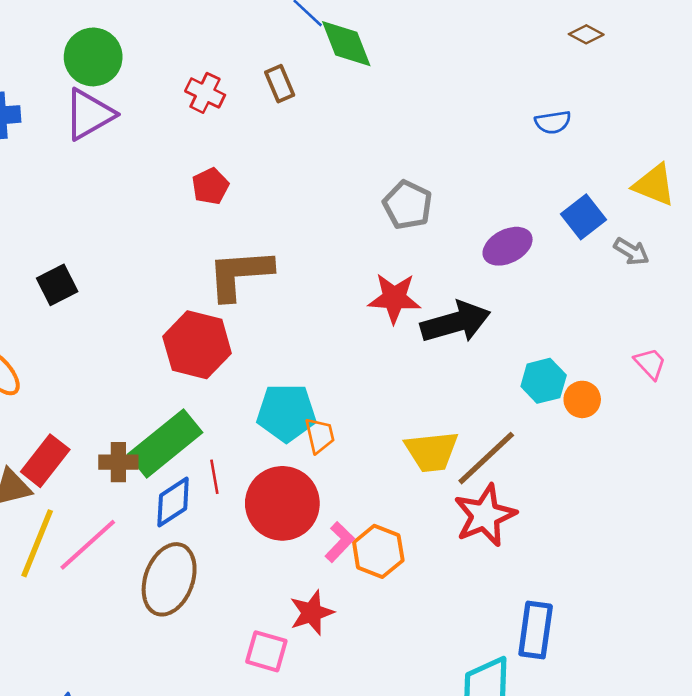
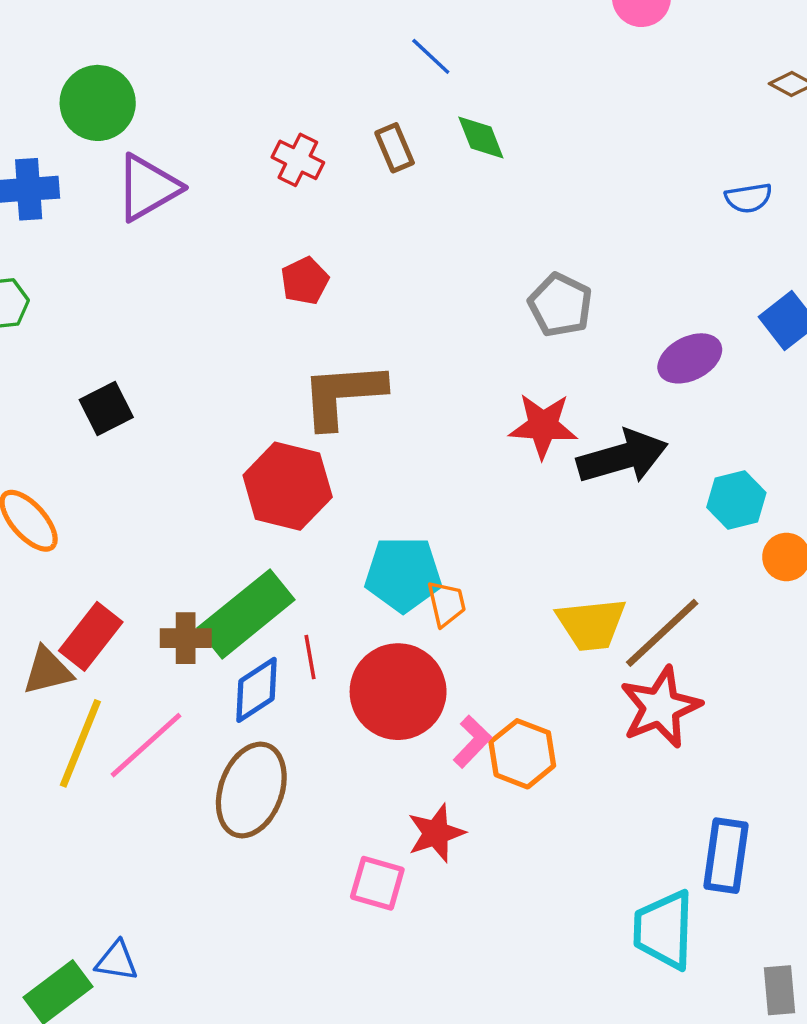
green diamond: (346, 44) -> (481, 137), moved, size x0.7
green circle: (93, 57) -> (98, 103), moved
cyan hexagon: (544, 381) -> (736, 500), moved

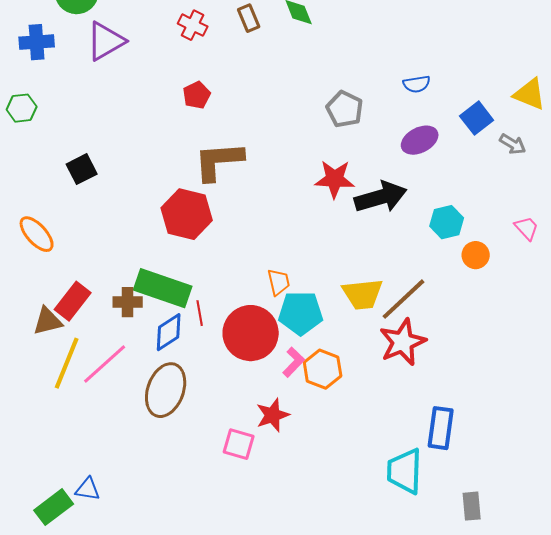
blue semicircle: (748, 198) -> (417, 84), moved
cyan pentagon: (403, 574) -> (301, 313), moved
green rectangle: (246, 614) -> (163, 288), turned 58

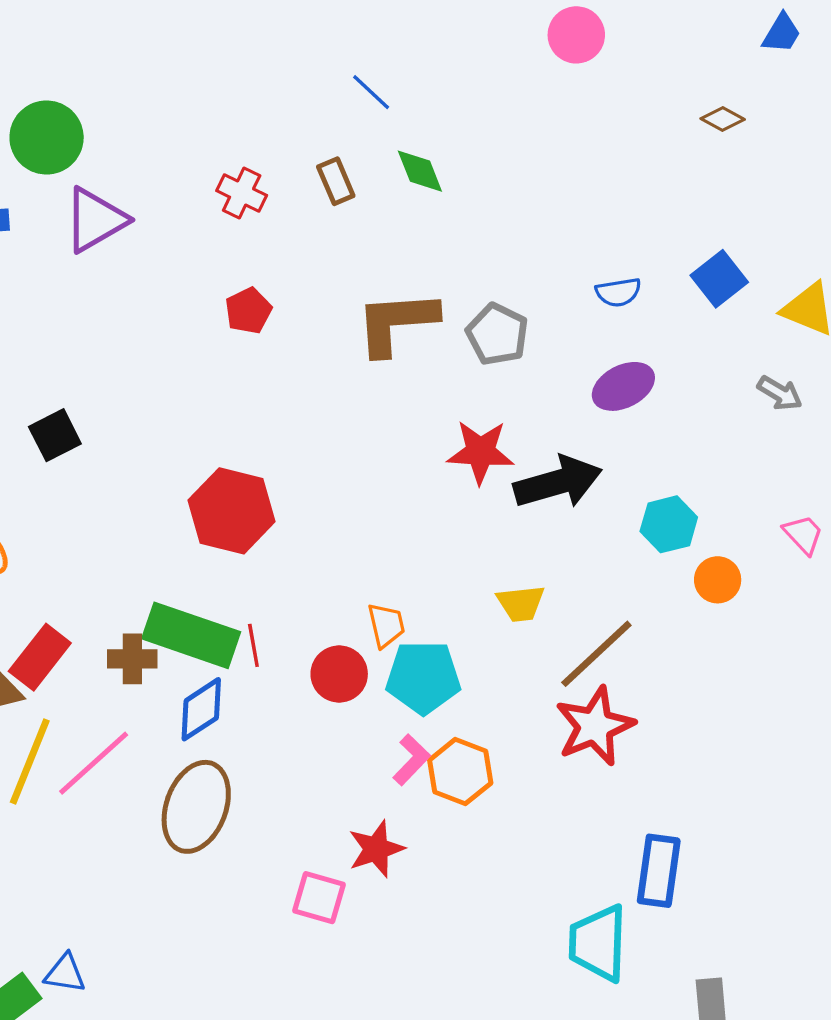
blue square: (477, 118) -> (719, 279), moved
brown L-shape: (219, 161) -> (396, 322), moved
yellow trapezoid: (363, 294) -> (521, 603), moved, size x0.7
red line: (200, 313) -> (253, 645), moved
red circle: (251, 333) -> (339, 674), moved, size x0.6

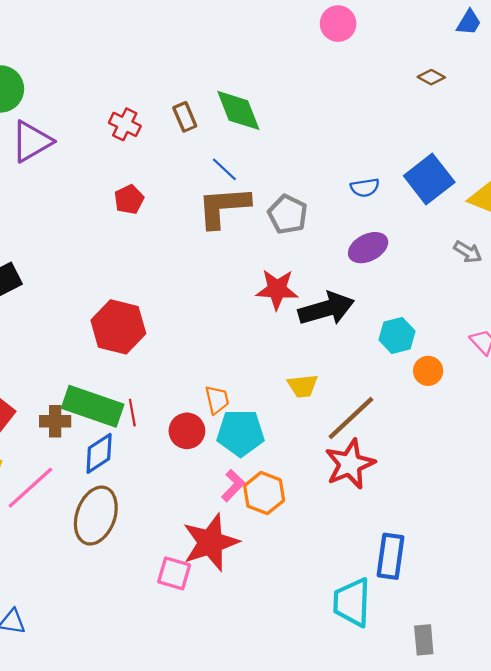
blue line: (371, 92) -> (224, 169), moved
green diamond: (420, 171) -> (238, 110), size x1.5
blue square: (719, 279) -> (429, 179), size x1.4
red star: (376, 849) -> (211, 542), size x1.6

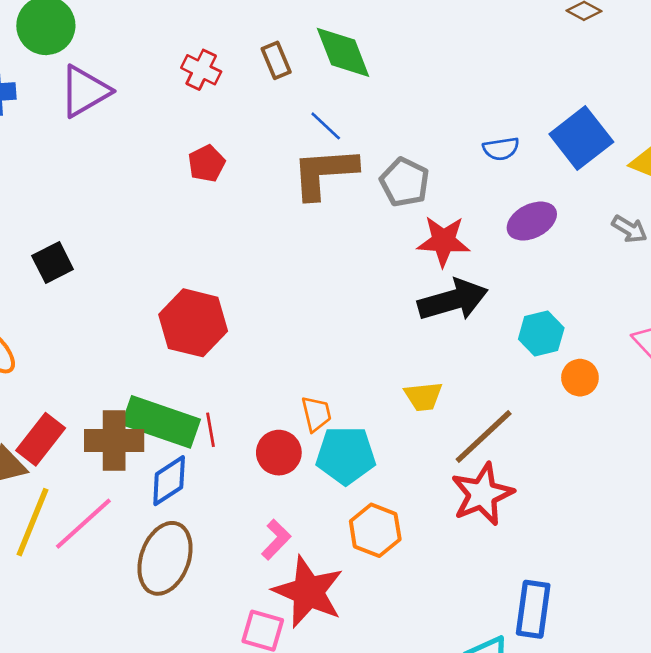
purple ellipse: (368, 248) -> (532, 221), moved
red star: (277, 289) -> (443, 241), moved
brown cross: (55, 421) -> (114, 441), size x1.5
pink L-shape: (233, 486) -> (276, 540), moved
red star: (211, 542) -> (308, 592), turned -30

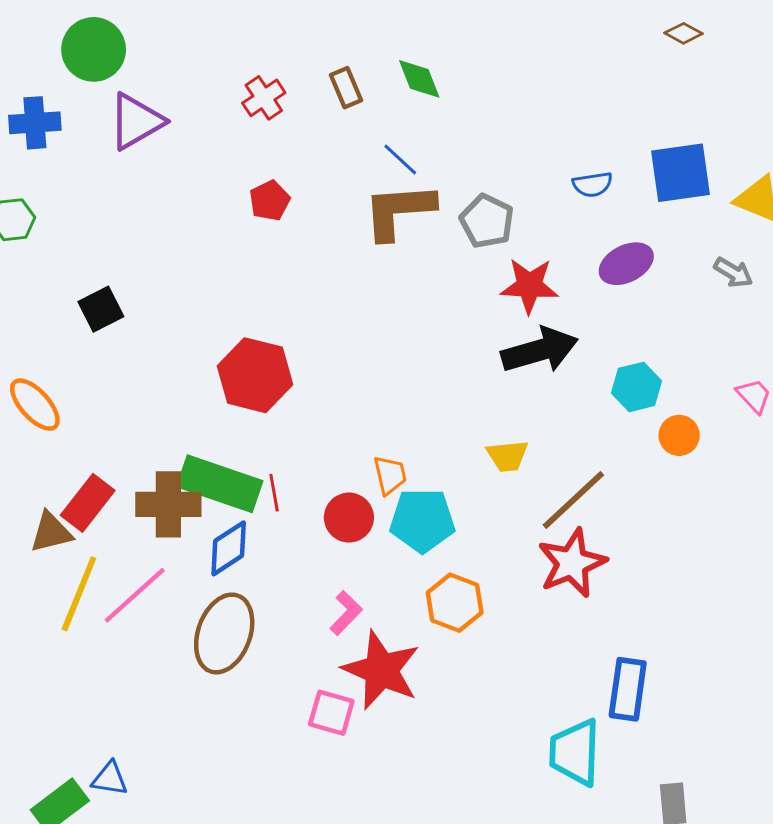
green diamond: (343, 52) -> (419, 79), size x0.7
red cross: (201, 70) -> (264, 98), turned 30
blue square: (581, 138) -> (681, 173), turned 30

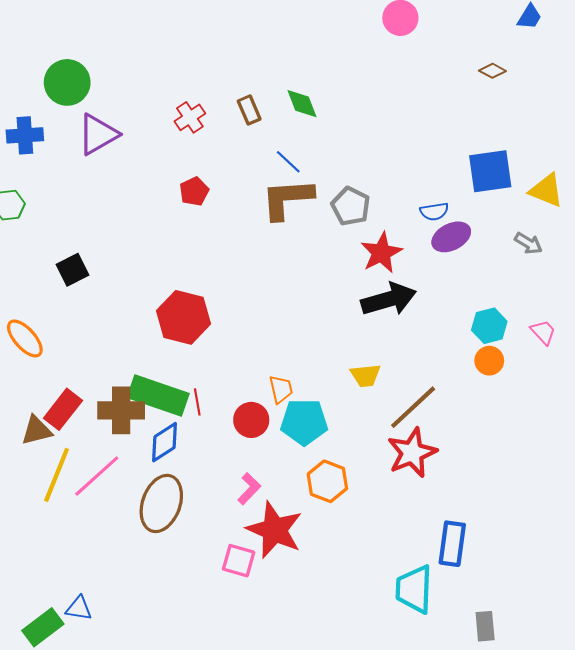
blue semicircle: (592, 184) -> (434, 212), moved
red star: (529, 286) -> (381, 253), turned -30
cyan hexagon: (637, 387) -> (489, 326), moved

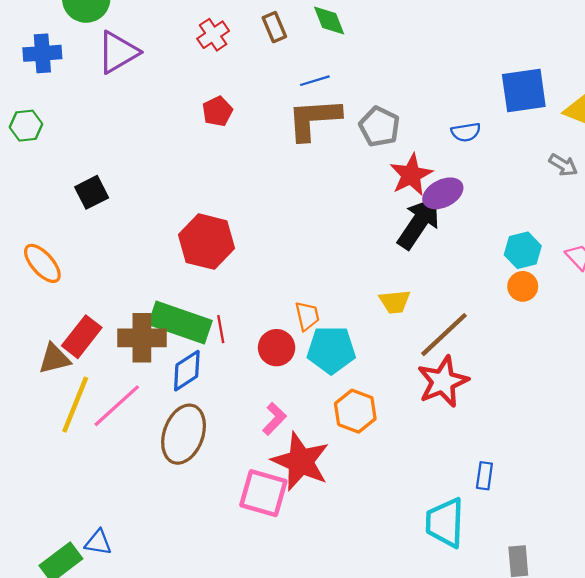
blue line: (288, 162) -> (315, 81), turned -60
purple ellipse: (451, 237) -> (443, 193), moved
black arrow: (389, 299) -> (419, 223), turned -40
blue rectangle: (452, 544) -> (484, 476), size x0.6
pink square: (239, 561) -> (263, 493), size x1.4

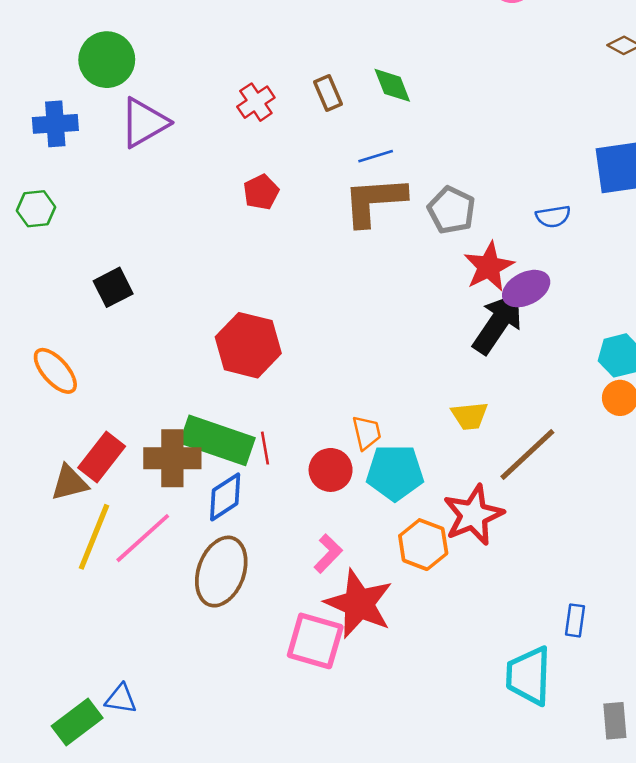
red star: (443, 382) -> (473, 515), moved

